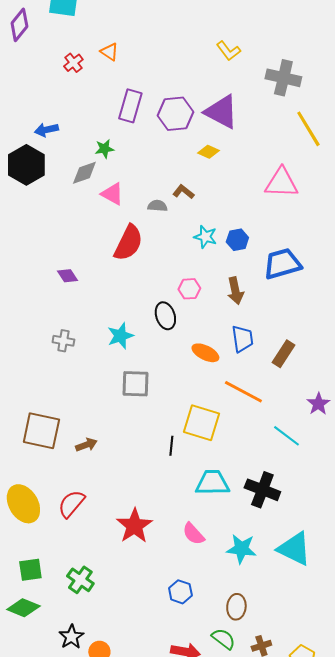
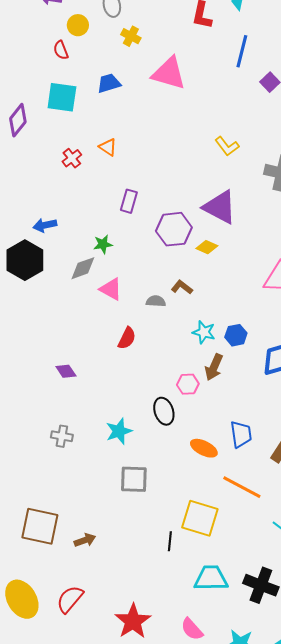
purple rectangle: (130, 106) -> (129, 201), size x0.7
purple hexagon: (175, 114) -> (174, 229), moved
red semicircle: (128, 243) -> (127, 338), size x0.6
brown arrow: (235, 291) -> (214, 367), moved, turned 36

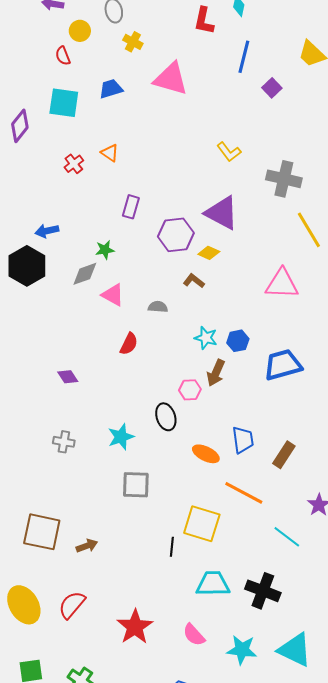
brown L-shape: (182, 287) -> (194, 281), moved

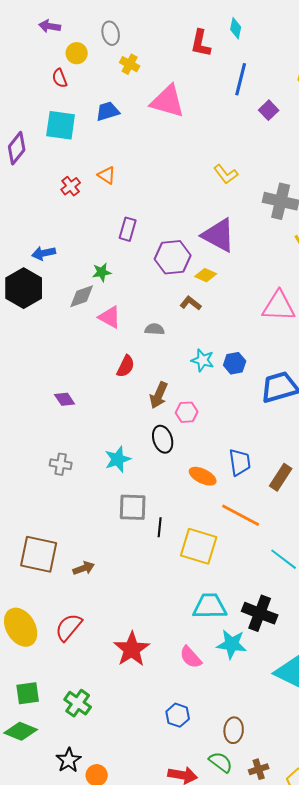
brown arrow: (216, 373) -> (159, 395), moved
black line: (172, 547) -> (160, 527), moved
cyan star: (242, 650) -> (232, 644), moved

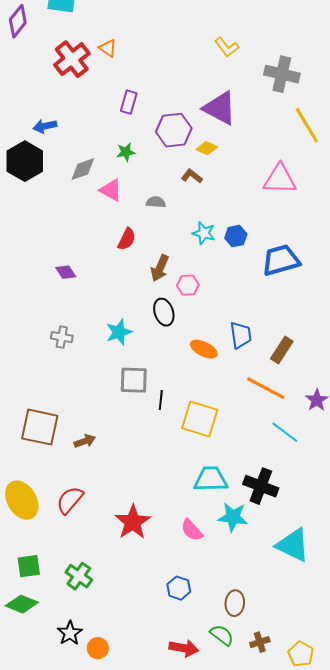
red cross: (71, 186) -> (72, 59), size x1.8
green star: (102, 272) -> (126, 152), moved
orange line: (241, 515) -> (266, 388), moved

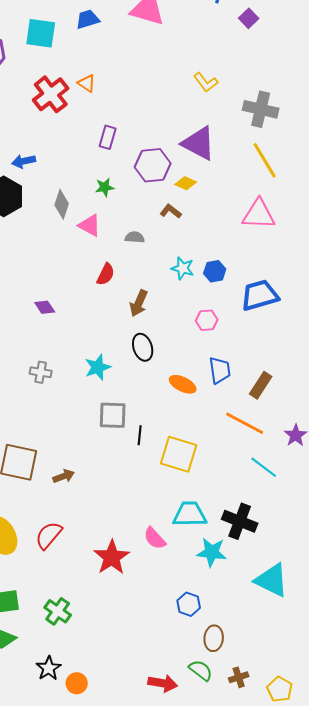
yellow line: (307, 125) -> (265, 160), moved
gray diamond: (83, 169) -> (62, 204), turned -52
pink hexagon: (188, 285) -> (207, 320), moved
pink semicircle: (192, 530) -> (155, 538), moved
blue hexagon: (179, 588) -> (189, 604), moved

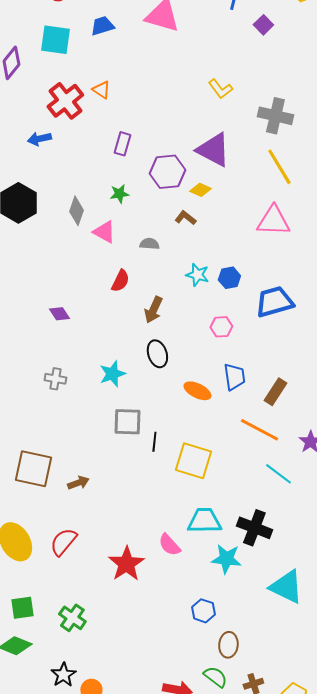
blue arrow: (24, 161) -> (39, 139), moved

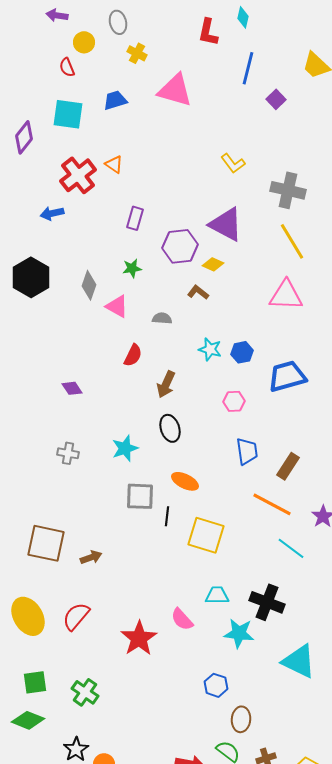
orange ellipse: (197, 391) -> (185, 481), moved
cyan trapezoid: (204, 521) -> (217, 595), size x0.7

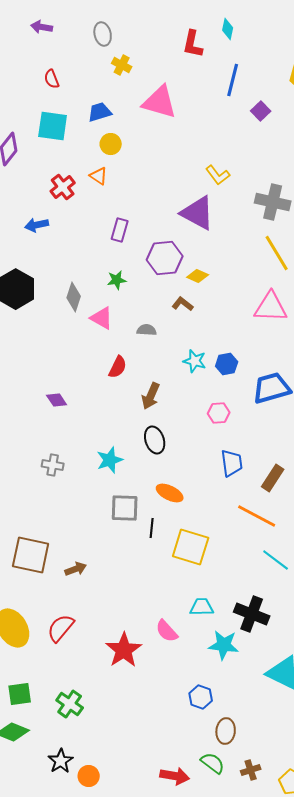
yellow circle: (84, 42) -> (111, 144), moved
red cross: (78, 175) -> (63, 187), size x0.7
purple triangle: (226, 224) -> (198, 213), moved

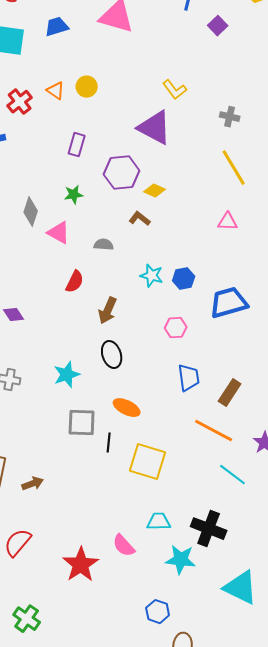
yellow circle: (111, 144) -> (87, 87), moved
gray cross: (273, 202) -> (230, 117), size x0.6
pink triangle: (271, 307) -> (228, 222), size x0.6

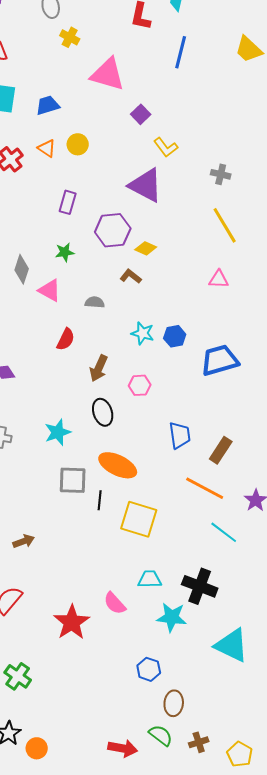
purple square: (218, 26) -> (141, 114), moved
blue trapezoid: (57, 27) -> (48, 105), moved
pink hexagon: (176, 328) -> (140, 385), moved
orange ellipse: (127, 408) -> (118, 465), size x1.4

